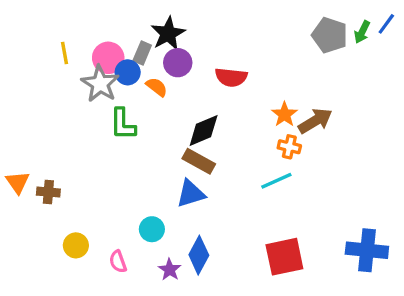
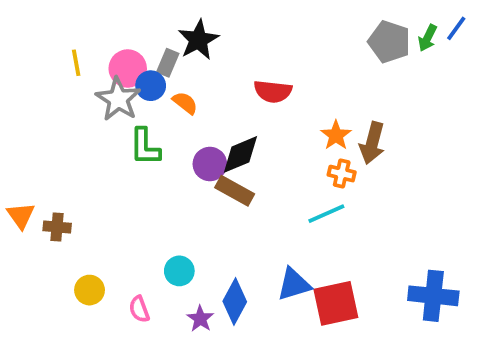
purple circle: (178, 63) -> (210, 164), moved
brown arrow: (315, 121) -> (372, 143), turned 136
blue triangle: (191, 194) -> (294, 284), moved

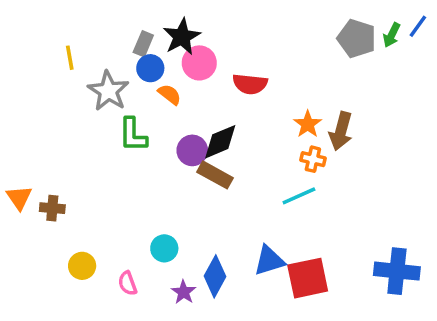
gray rectangle: (168, 63) -> (143, 44), moved
pink circle: (128, 68) -> (199, 63), moved
blue circle: (151, 86) -> (150, 68), moved

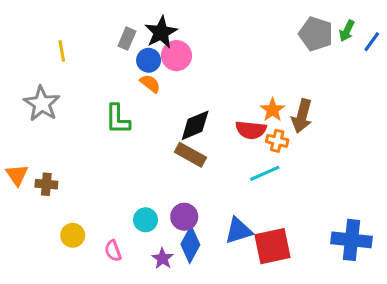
blue line: (418, 26) -> (372, 42), moved
blue circle: (150, 68) -> (149, 60), moved
red semicircle: (250, 84) -> (251, 130), moved
gray star: (108, 91) -> (42, 104), moved
purple circle: (192, 150) -> (184, 217), moved

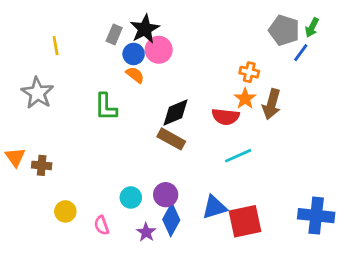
blue line: (372, 42) -> (301, 53), moved
orange cross: (277, 141) -> (249, 72), moved

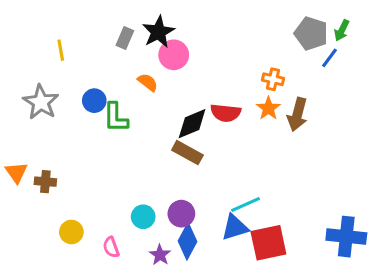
blue circle: (134, 54) -> (94, 101), moved
red semicircle: (226, 117) -> (226, 113), moved
cyan line: (238, 156) -> (245, 205), moved

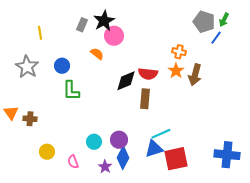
green L-shape: (116, 117) -> (71, 91), moved
brown rectangle: (187, 153) -> (145, 99), moved, turned 66

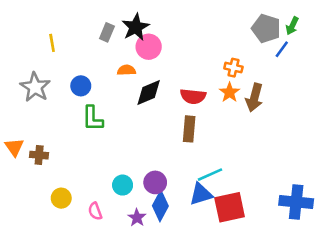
orange semicircle: (97, 54) -> (126, 70), turned -40
black diamond: (126, 81) -> (149, 92), moved

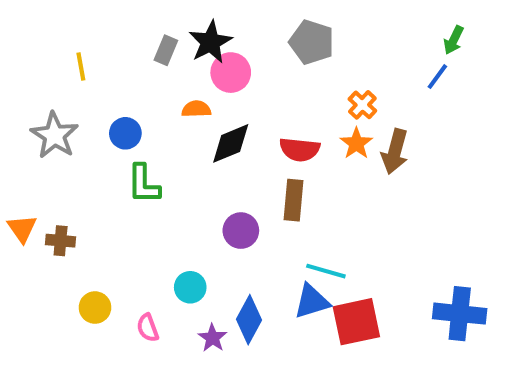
gray pentagon: (266, 28) -> (312, 42), moved
orange cross: (233, 68) -> (362, 105), turned 30
cyan line: (210, 175) -> (326, 271), turned 40
purple circle: (155, 182) -> (241, 231), moved

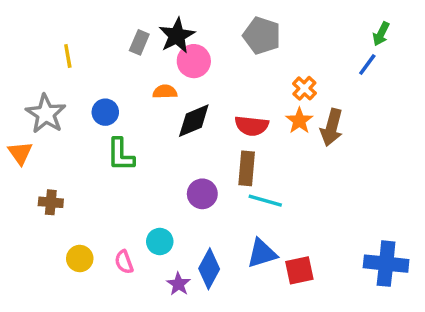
orange triangle: (22, 229) -> (20, 153), moved
cyan line: (326, 271) -> (265, 201), moved
red square: (356, 322) -> (299, 270), size x0.7
pink semicircle: (148, 328) -> (124, 262), moved

